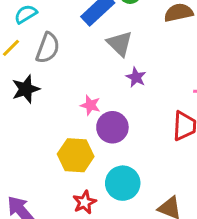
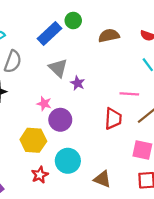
gray triangle: (120, 43) -> (58, 68), moved

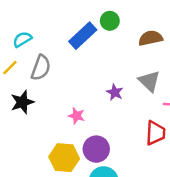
gray triangle: (58, 68) -> (149, 81), moved
purple circle: (60, 120) -> (96, 149), moved

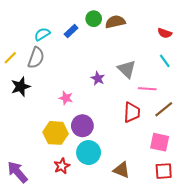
blue rectangle: (83, 36) -> (71, 31), size x0.6
brown semicircle: (150, 38) -> (115, 22), moved
cyan semicircle: (22, 39) -> (42, 34), moved

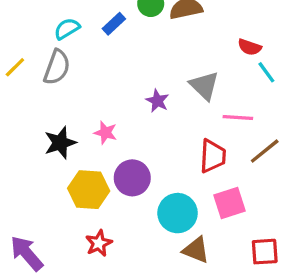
red semicircle: (165, 33) -> (250, 47), moved
black star: (21, 87) -> (60, 143), moved
pink square: (160, 142) -> (229, 203), moved, turned -30
cyan circle: (89, 153) -> (178, 213), moved

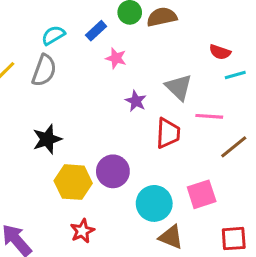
cyan line: (266, 72) -> (235, 75), turned -70
pink star: (105, 133) -> (116, 58), moved
red trapezoid: (213, 156) -> (168, 133), moved

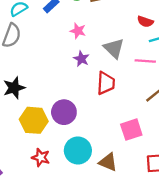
pink star: (116, 58) -> (78, 31), moved
pink line: (209, 116) -> (145, 61), moved
cyan circle: (154, 203) -> (78, 150), moved
red star: (82, 231) -> (41, 157), turned -30

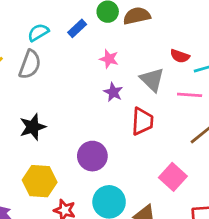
red semicircle: (145, 22) -> (180, 56), moved
yellow hexagon: (34, 120) -> (40, 181), moved
pink square: (131, 130) -> (173, 177), turned -30

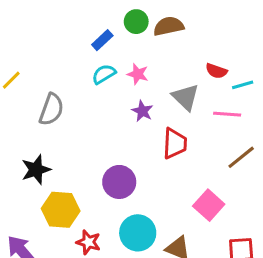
cyan semicircle: (38, 32) -> (104, 74), moved
gray semicircle: (30, 64) -> (51, 110), moved
black star: (33, 127) -> (36, 170), moved

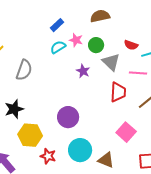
green circle: (136, 22) -> (96, 45), moved
pink star: (138, 74) -> (76, 40), moved
red trapezoid: (175, 143) -> (118, 92), moved

